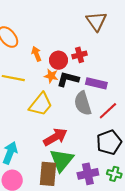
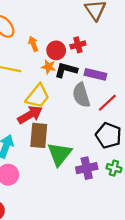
red arrow: (55, 137) -> (30, 115), moved
black pentagon: (109, 142) -> (108, 135), turned -30
brown rectangle: (48, 174) -> (39, 135), moved

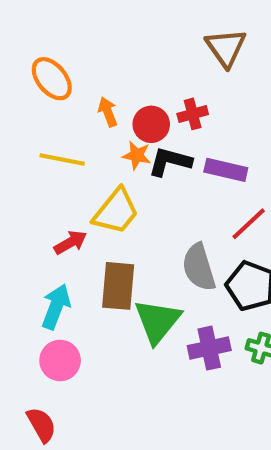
gray semicircle: (81, 95) -> (199, 267), moved
red arrow: (30, 115) -> (70, 242), moved, size x0.7

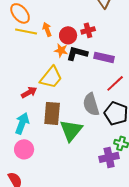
yellow line: (62, 160) -> (26, 31), moved
purple cross: (209, 348) -> (109, 157), moved

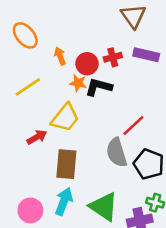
yellow line: (26, 31) -> (28, 87), moved, turned -45
purple rectangle: (104, 57) -> (146, 55), moved
red line: (115, 83) -> (133, 125), moved
cyan arrow: (22, 123) -> (64, 201), moved
green triangle: (71, 130) -> (104, 207), moved, turned -35

